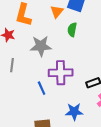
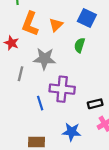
orange triangle: (57, 12) -> (56, 25), moved
gray line: (12, 65) -> (20, 74), moved

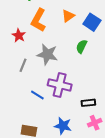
orange triangle: (56, 25) -> (68, 16), moved
blue line: (40, 103) -> (37, 95), turned -48

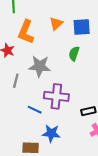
blue square: (92, 22) -> (82, 27), turned -30
blue star: (63, 126) -> (51, 133), moved

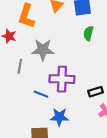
green semicircle: (74, 54) -> (88, 33), moved

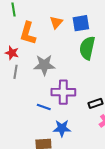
green semicircle: (88, 33) -> (87, 48), size x1.6
gray line: (20, 66) -> (15, 72), moved

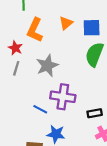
gray star: (44, 65) -> (47, 66), turned -30

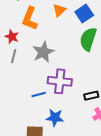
blue square: (92, 28) -> (84, 14), turned -30
blue line: (40, 109) -> (39, 94), turned -40

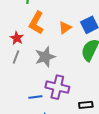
orange triangle: (59, 10) -> (65, 28), moved

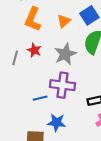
red star: (17, 38) -> (34, 50), moved
gray star: (45, 57) -> (65, 54), moved

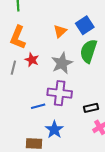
orange L-shape: (33, 19) -> (18, 37), moved
blue star: (57, 123) -> (54, 130), turned 30

